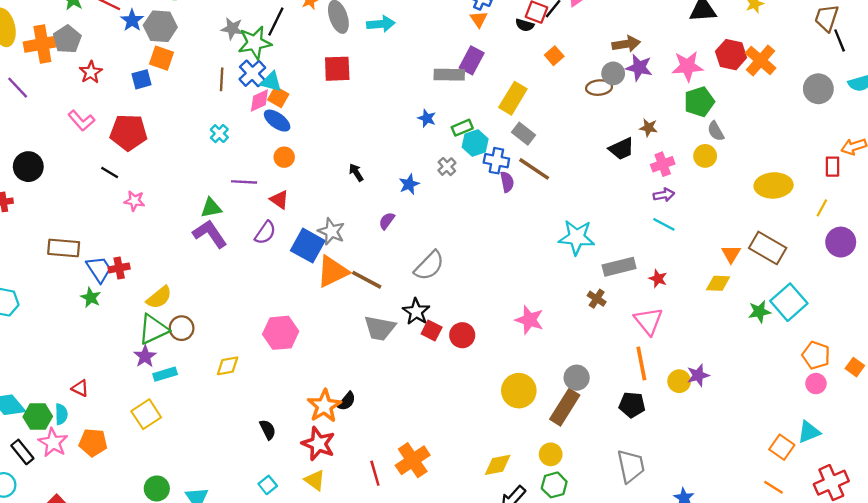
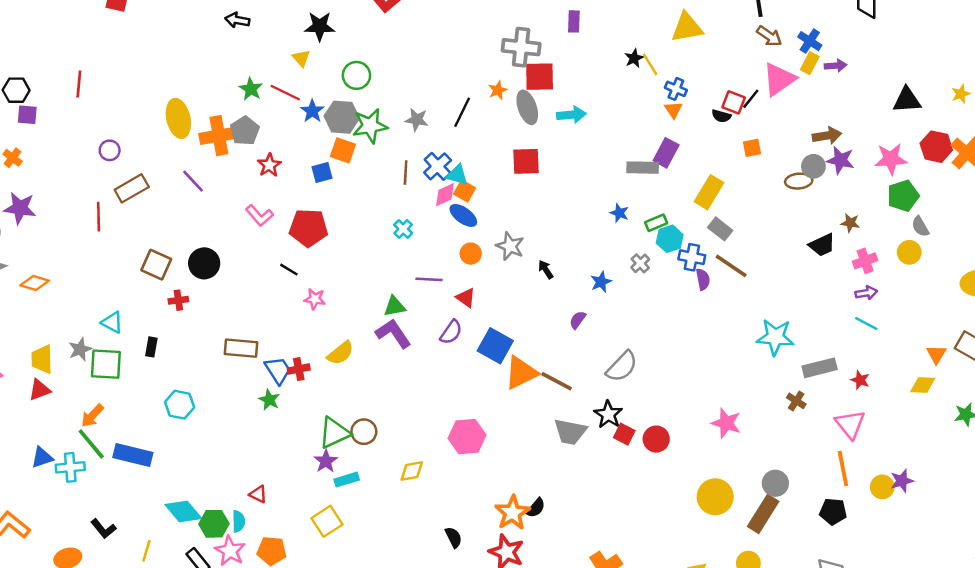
green star: (255, 43) -> (370, 126), moved
orange square: (554, 56) -> (752, 148), turned 30
gray star: (331, 231) -> (510, 246), moved
yellow semicircle: (159, 297) -> (341, 353), moved

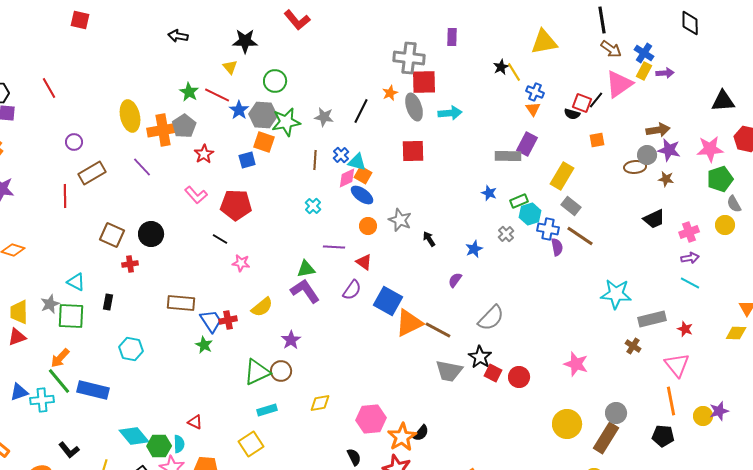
red line: (79, 84) -> (49, 88), turned -35
blue cross: (438, 166) -> (341, 155), size x0.7
brown star: (850, 223) -> (666, 179), moved
pink hexagon: (467, 437) -> (371, 419), moved
purple star: (326, 461) -> (291, 340), moved

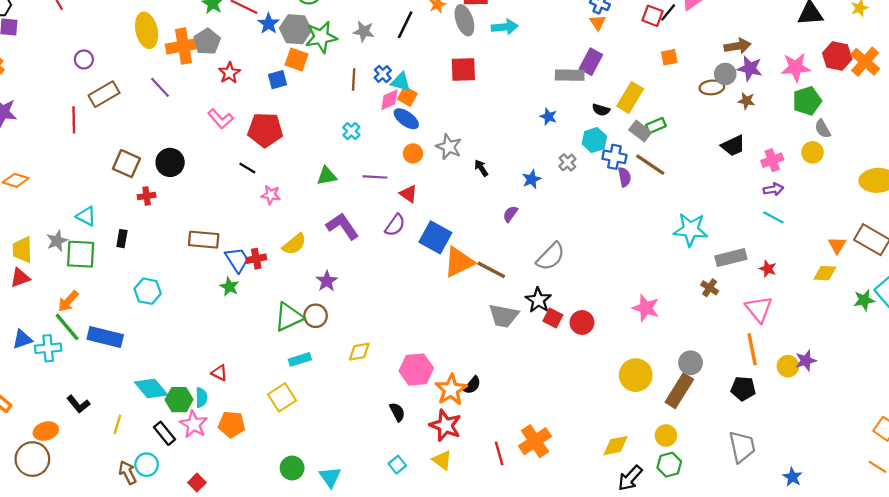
black semicircle: (572, 114) -> (601, 110), moved
green rectangle: (519, 201) -> (656, 125), moved
green triangle: (306, 269) -> (327, 176), moved

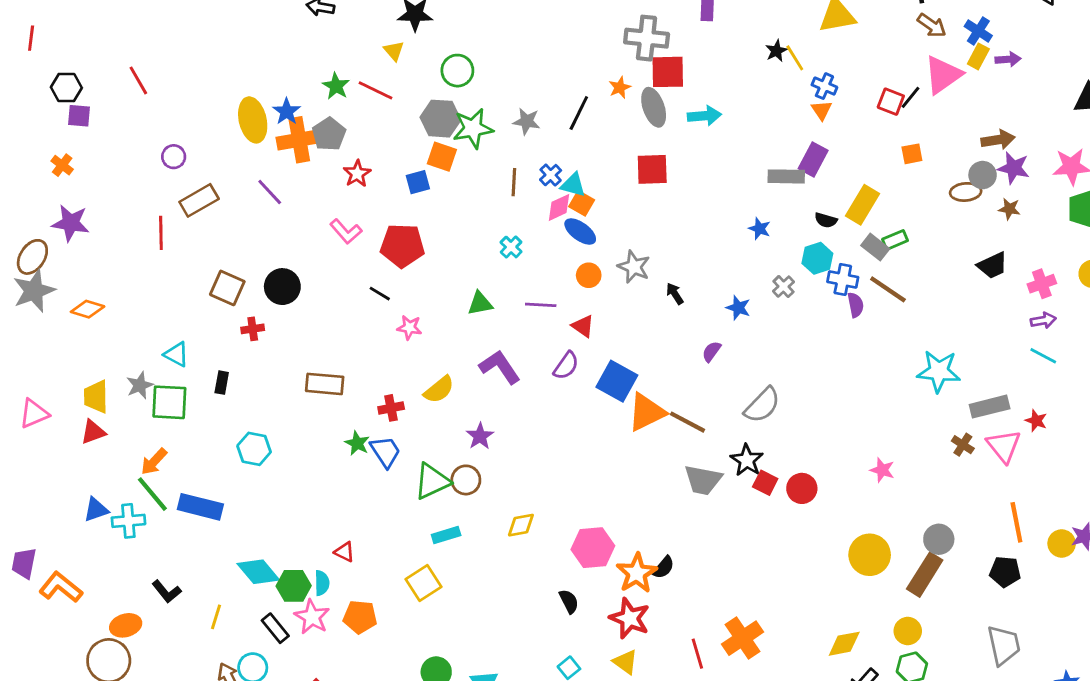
blue star: (269, 24) -> (287, 111), moved
blue star: (532, 179) -> (738, 308), turned -30
blue trapezoid: (237, 260) -> (385, 452), moved
pink star: (646, 308) -> (882, 470), size x0.7
pink triangle: (759, 309) -> (1004, 446), moved

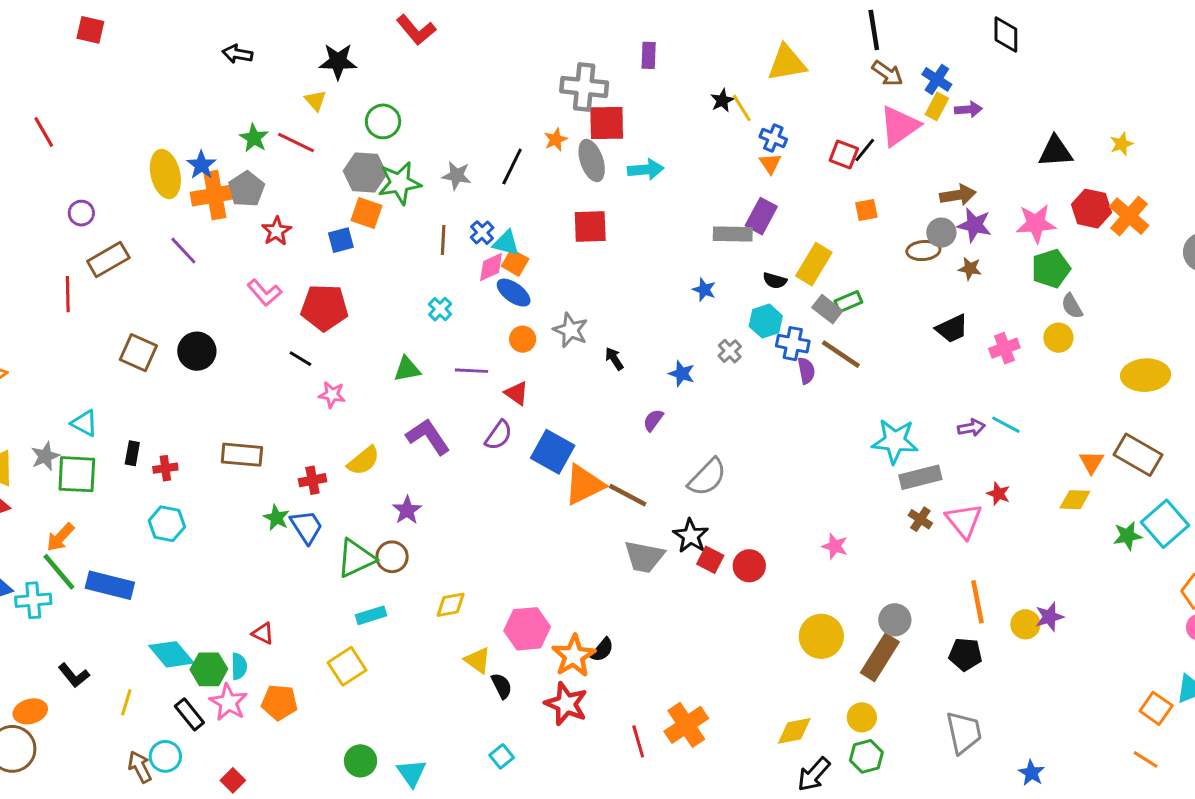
purple arrow: (1043, 320) -> (971, 428), moved
red cross: (253, 329) -> (165, 468), moved
gray rectangle: (990, 407) -> (920, 477), moved
yellow triangle: (625, 662) -> (478, 660), moved

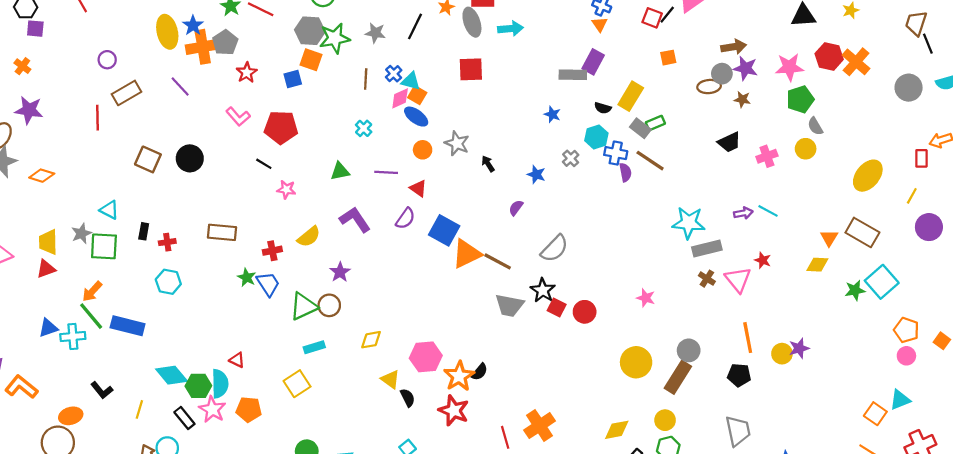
yellow ellipse: (1146, 375) -> (868, 176), turned -48
cyan semicircle: (239, 666) -> (220, 384), size x1.5

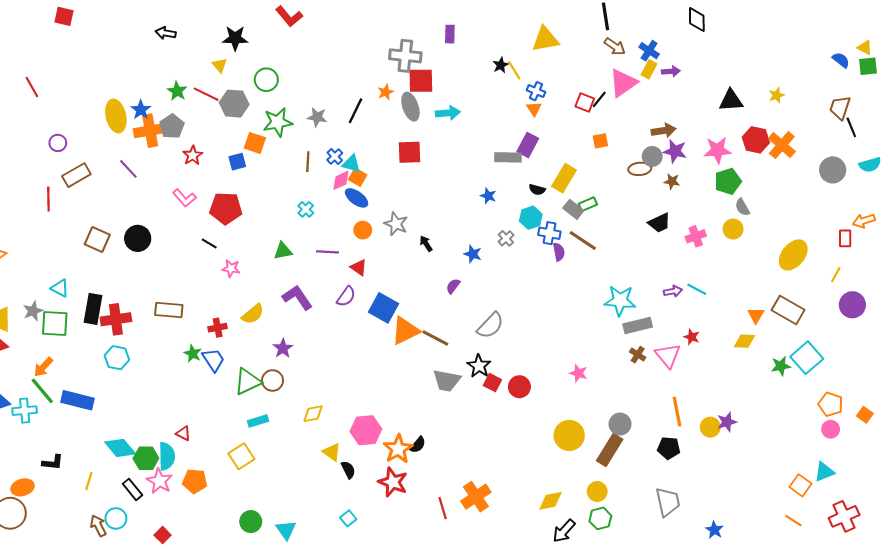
gray hexagon: (310, 31) -> (234, 104), moved
black rectangle: (144, 231) -> (93, 309), size x1.8
red cross: (167, 242) -> (116, 319), size x1.8
black L-shape: (102, 390) -> (53, 462), turned -45

